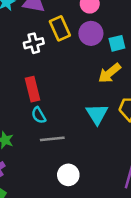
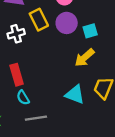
cyan triangle: (97, 114) -> (75, 95), turned -35

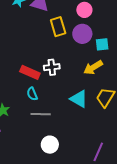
white cross: (16, 34) -> (52, 67), moved
red rectangle: (17, 75) -> (30, 72), turned -60

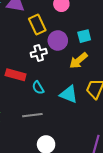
purple circle: (82, 34) -> (58, 41), moved
white cross: (52, 67) -> (39, 53), moved
cyan semicircle: (32, 94) -> (38, 88), moved

